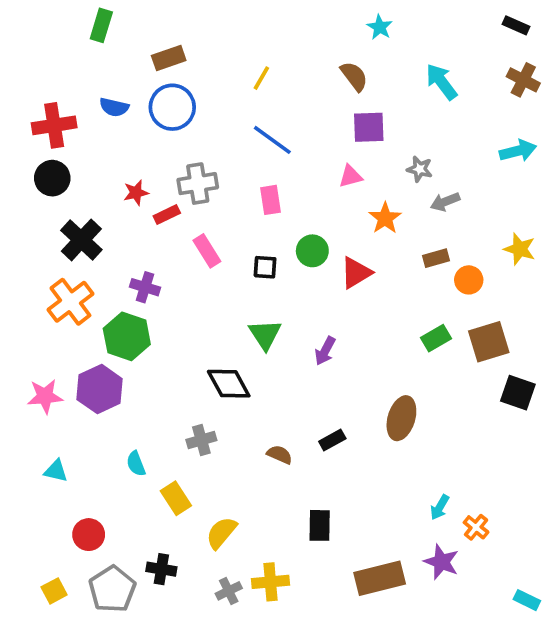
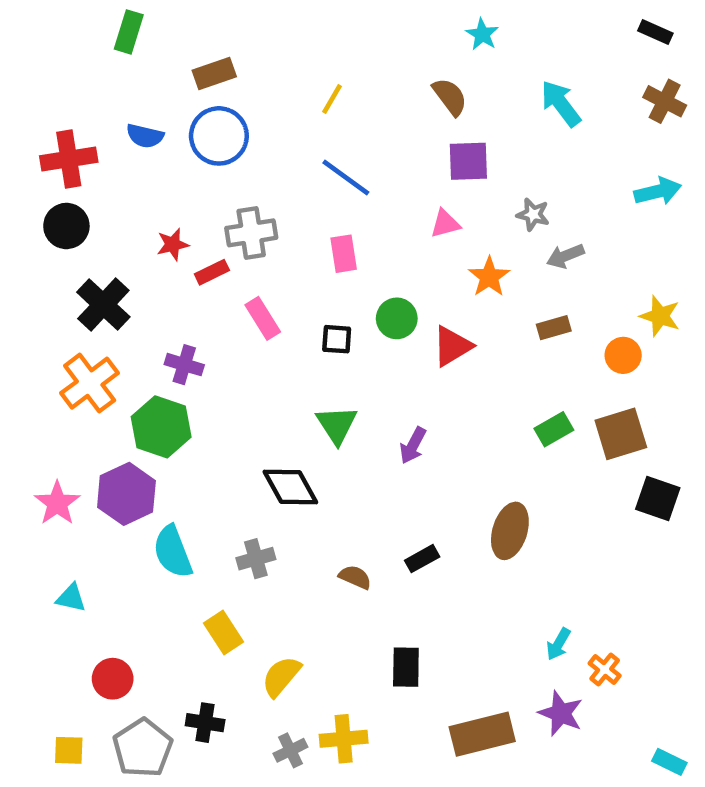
orange circle: (469, 280) -> (623, 355), moved
pink star: (45, 396) -> (57, 503), turned -30
cyan semicircle: (136, 464) -> (173, 552), moved, size x1.6
yellow square: (54, 591) -> (69, 750), turned 30

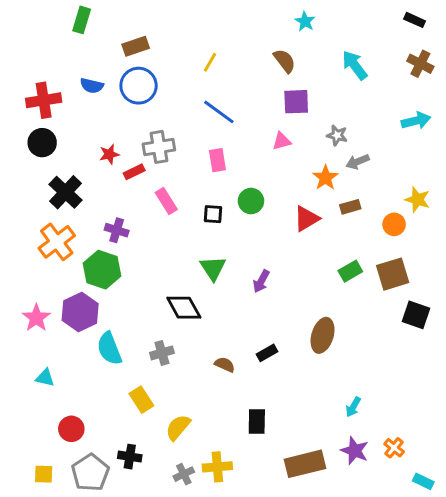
orange star: (489, 277) -> (325, 178), moved
red triangle: (452, 346) -> (306, 219), moved
orange cross: (605, 669) -> (394, 448), moved

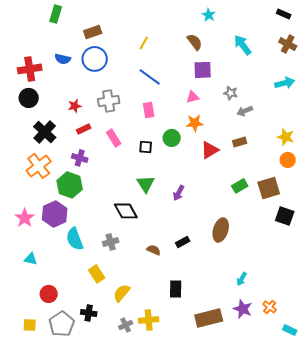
red rectangle: (134, 172) -> (84, 129), moved
orange star: (325, 178) -> (195, 123), moved, turned 30
orange circle: (394, 224) -> (288, 160), moved

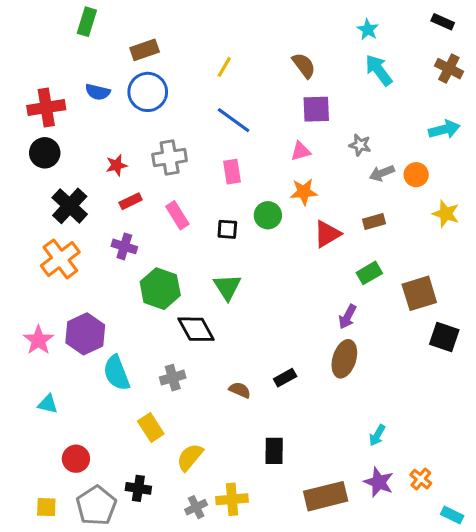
cyan star: (209, 15) -> (368, 30), moved
orange circle: (288, 160) -> (416, 175), moved
green hexagon: (70, 185) -> (160, 289), moved
green rectangle: (240, 186) -> (369, 273), moved
purple arrow: (179, 193) -> (347, 317), moved

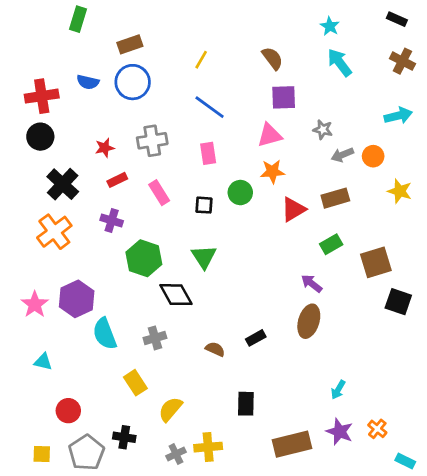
pink triangle: (301, 151) -> (270, 135), size x1.4
brown rectangle: (374, 221) -> (335, 198), size x1.4
purple arrow: (347, 317) -> (312, 283), turned 100

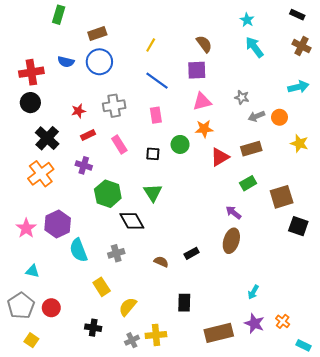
purple square: (284, 97) -> (197, 70), moved
gray pentagon: (86, 453) -> (21, 306), moved
yellow square: (42, 454) -> (31, 340), turned 32

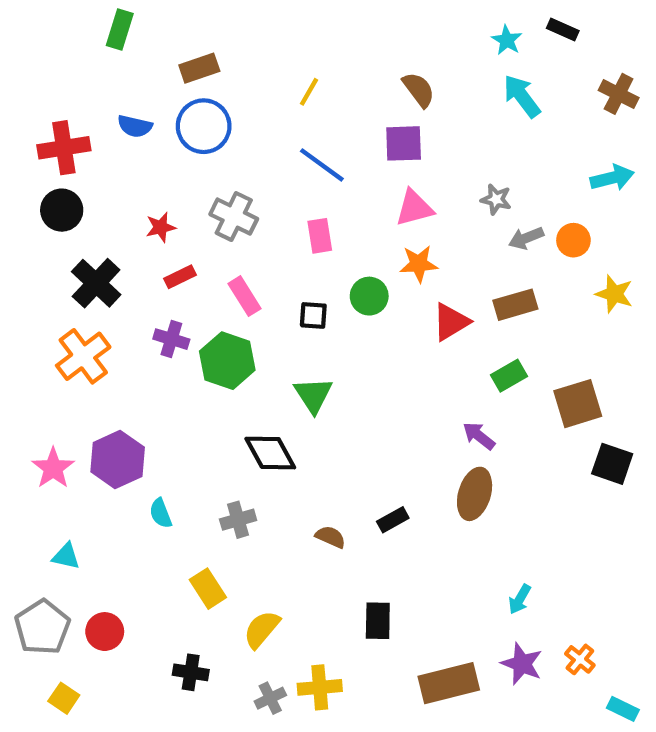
black rectangle: (297, 15) -> (563, 29), moved
gray cross: (114, 106) -> (234, 217), turned 35
green hexagon: (108, 194) -> (227, 361), moved
cyan semicircle: (79, 250) -> (161, 513), size x0.6

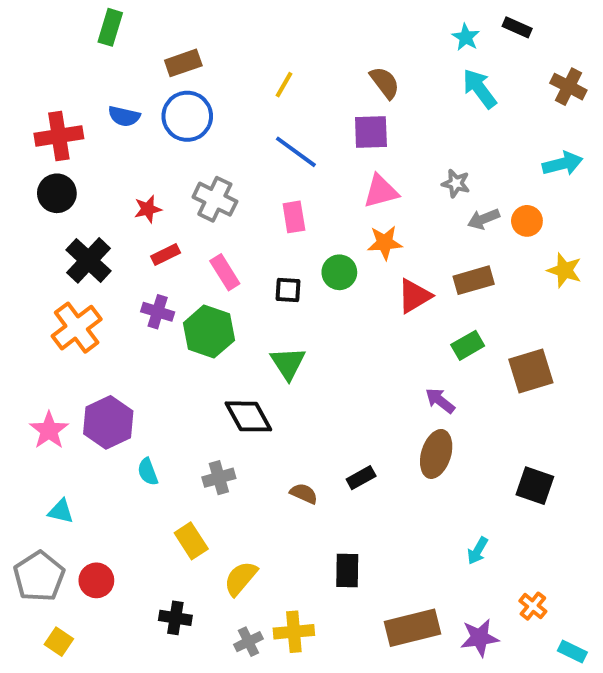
black square: (612, 464) -> (535, 486), moved
purple star: (522, 664) -> (480, 638), moved, turned -30

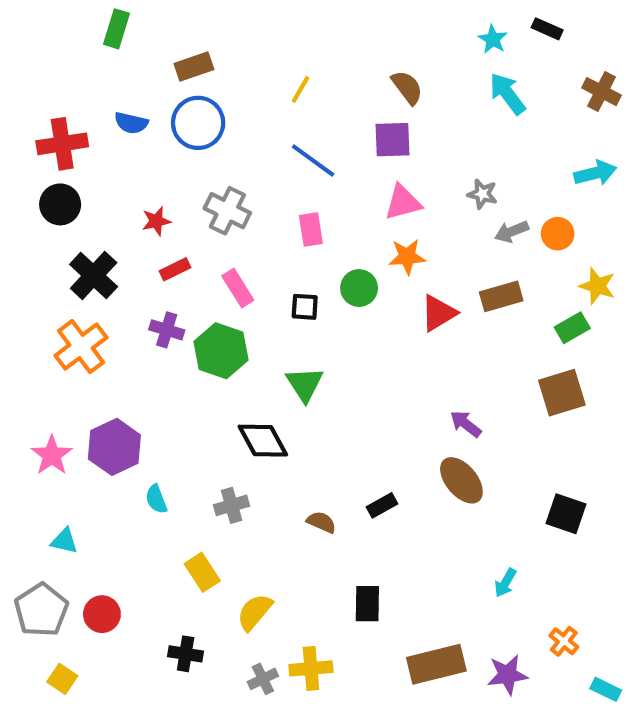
green rectangle: (468, 345) -> (572, 328), moved
brown ellipse: (436, 454) -> (461, 480), turned -57

